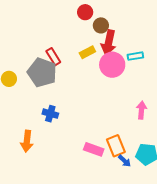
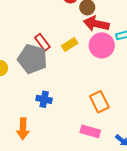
red arrow: (109, 43) -> (96, 24), turned 95
yellow rectangle: (87, 52) -> (70, 45), moved
orange rectangle: (116, 146) -> (99, 102), moved

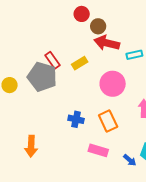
pink circle: (102, 45) -> (113, 84), moved
blue cross: (44, 99) -> (76, 119), moved

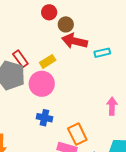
pink circle: (113, 84) -> (42, 84), moved
orange rectangle: (108, 121) -> (77, 134), moved

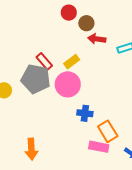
red arrow: (75, 41) -> (97, 39), size x0.7
blue cross: (44, 118) -> (85, 113), moved

